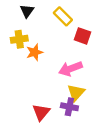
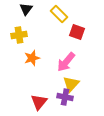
orange star: (35, 52) -> (32, 58), moved
pink arrow: (71, 69) -> (66, 62), turned -30

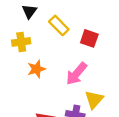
yellow rectangle: (59, 14) -> (59, 25), moved
yellow triangle: (71, 84) -> (94, 100), moved

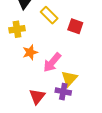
pink arrow: (76, 74) -> (52, 62), moved
yellow triangle: (94, 100) -> (69, 78), moved

